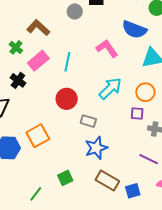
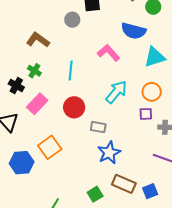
green cross: (16, 47) -> (34, 71), moved
pink rectangle: (38, 61) -> (37, 104), moved
black cross: (18, 80) -> (16, 86), moved
green square: (65, 178) -> (95, 194), moved

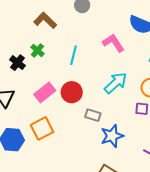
pink rectangle: (37, 104) -> (45, 92), moved
blue star: (109, 153) -> (112, 136), moved

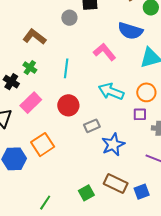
cyan arrow: (116, 83) -> (111, 91), turned -110
pink rectangle: (45, 92) -> (31, 103), moved
gray rectangle: (93, 115) -> (92, 126), turned -35

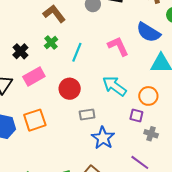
green cross: (30, 67) -> (51, 43), moved
blue star: (113, 145) -> (103, 138), turned -30

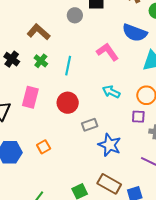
black cross: (20, 51) -> (12, 59), moved
pink rectangle: (34, 76) -> (30, 97), turned -35
cyan arrow: (114, 86) -> (111, 92), size x0.7
orange square: (35, 120) -> (44, 147), moved, size x0.6

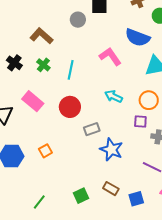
pink rectangle: (30, 97) -> (33, 101), turned -65
brown rectangle: (109, 184) -> (111, 189), size x0.7

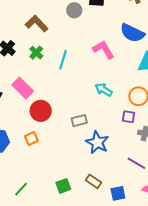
red circle: (70, 107) -> (41, 111), moved

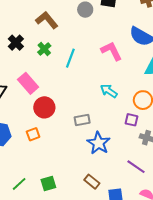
green square: (63, 186) -> (48, 183), moved

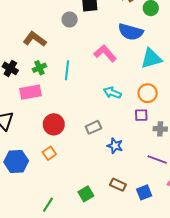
green cross: (44, 49) -> (39, 68), turned 32
pink rectangle: (28, 83) -> (30, 92), moved, turned -45
blue star: (99, 143) -> (115, 146), size x0.7
green square: (48, 183) -> (86, 194), moved

